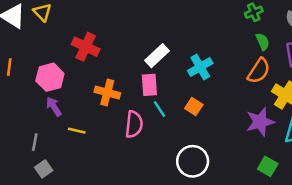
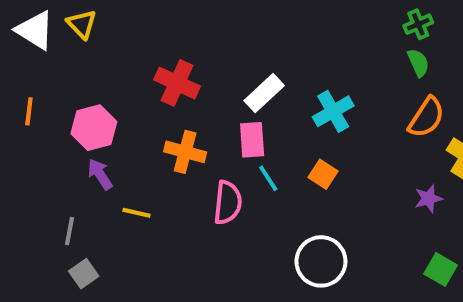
green semicircle: (263, 42) -> (418, 63), moved
red cross: (86, 47) -> (177, 83), moved
purple star: (260, 122) -> (428, 199), size x0.6

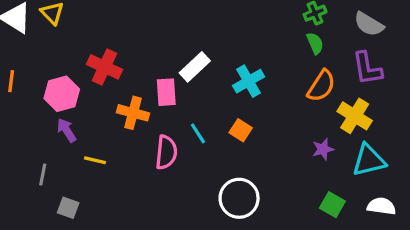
red cross: (177, 83) -> (105, 67), moved
pink rectangle: (252, 140) -> (166, 92), moved
gray square: (84, 274) -> (68, 208), moved, turned -35

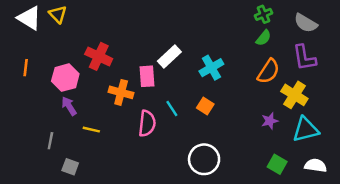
green semicircle: (315, 43) -> (263, 38), turned 63

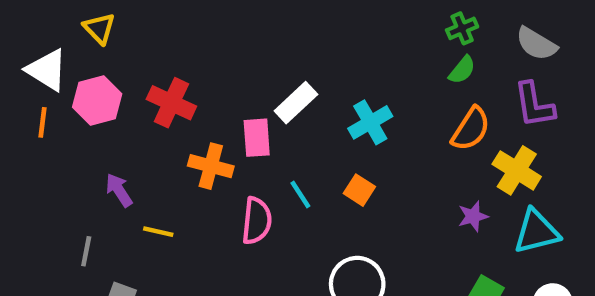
white triangle: (29, 18) -> (47, 70), moved
pink hexagon: (65, 78) -> (97, 101), moved

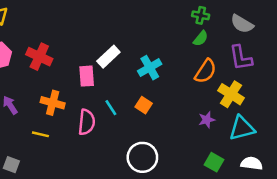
green cross: (462, 28) -> (201, 15), turned 35
orange cross: (211, 166) -> (53, 103), moved
yellow line: (158, 232) -> (40, 134), moved

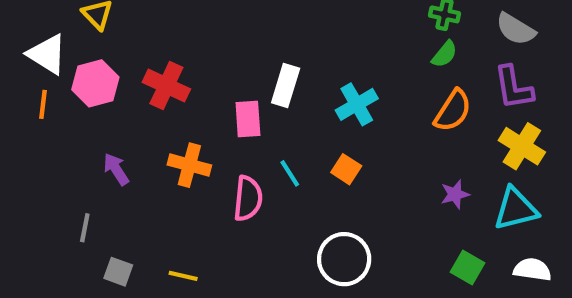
white rectangle: (108, 57) -> (286, 86), turned -30
yellow cross: (231, 94) -> (522, 146), moved
yellow line: (40, 134) -> (183, 276), moved

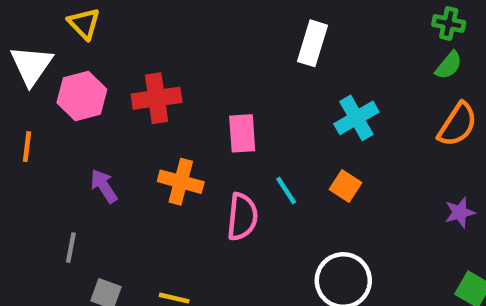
white triangle: (47, 54) -> (31, 65), turned 33
red cross: (166, 86) -> (157, 98), turned -33
white rectangle: (286, 86) -> (313, 43), moved
orange line: (43, 104) -> (27, 147), moved

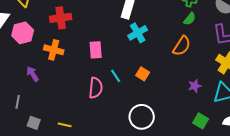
red cross: (157, 98) -> (61, 18), moved
cyan cross: (356, 118) -> (138, 33), moved
orange semicircle: (458, 125) -> (182, 46), moved
orange cross: (181, 182) -> (54, 50), moved

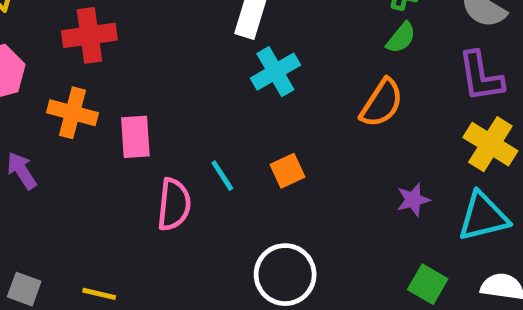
pink rectangle: (96, 50) -> (135, 137), moved
orange square: (143, 74) -> (288, 171), turned 32

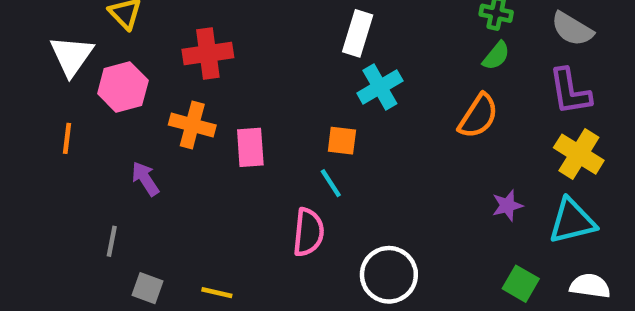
orange square: (288, 171) -> (342, 141), moved, turned 32
pink semicircle: (174, 204) -> (308, 232), moved

